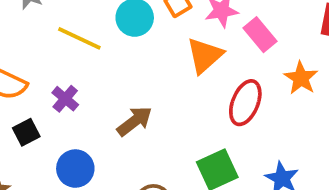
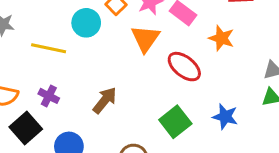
red ellipse: (245, 103) -> (184, 67), turned -60
black square: (26, 132) -> (26, 128), size x1.5

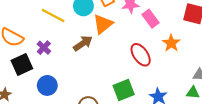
orange triangle: (145, 39) -> (103, 24), moved
brown arrow: (105, 100) -> (83, 43), moved

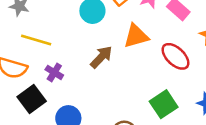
yellow line: (53, 16) -> (36, 40), moved
orange triangle: (103, 24) -> (136, 36), moved, turned 35

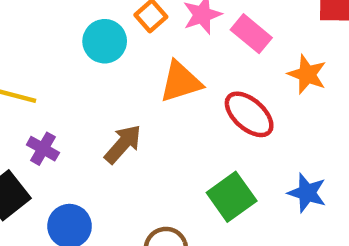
brown arrow: (101, 57) -> (123, 144), moved

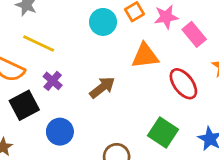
green square: (232, 197) -> (163, 132), turned -32

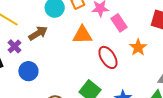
brown arrow: (102, 87) -> (38, 33), moved
blue circle: (60, 132) -> (28, 71), moved

